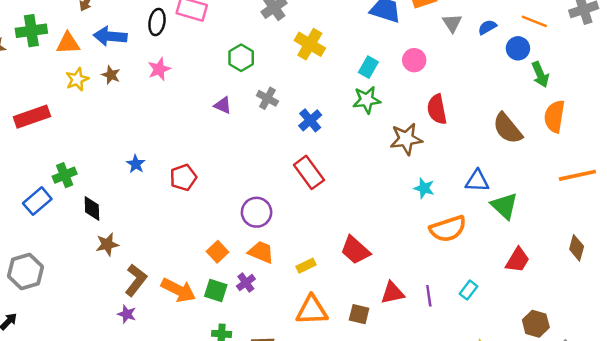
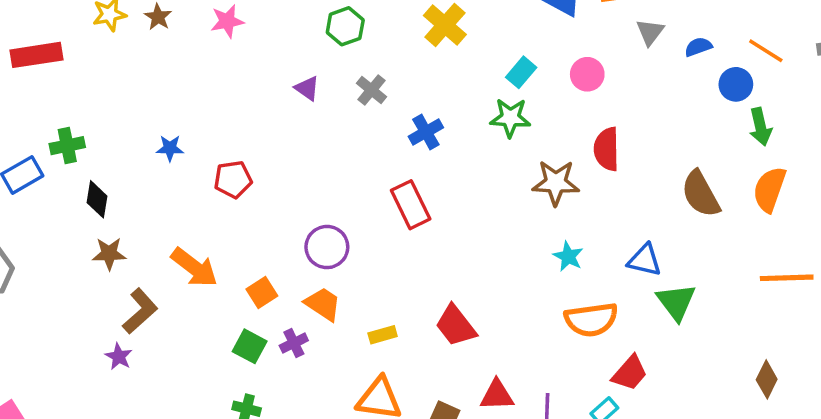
blue star: (136, 164) -> (170, 148), turned 30
red trapezoid: (518, 260) -> (630, 373), moved
orange arrow: (178, 290) -> (194, 267), moved

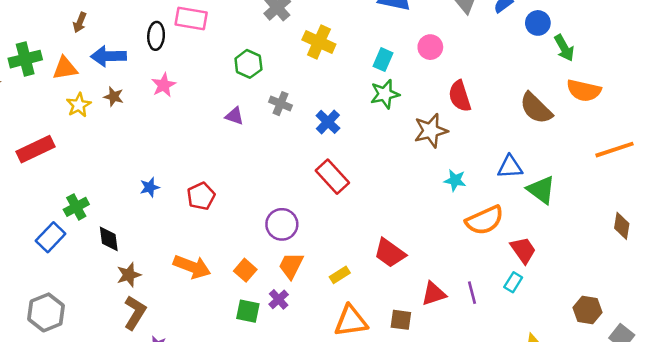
orange semicircle: (770, 189) -> (584, 90), turned -80
orange trapezoid: (323, 304) -> (291, 266), turned -80
brown L-shape: (140, 311) -> (135, 313), moved
red trapezoid: (630, 373) -> (523, 250), turned -60

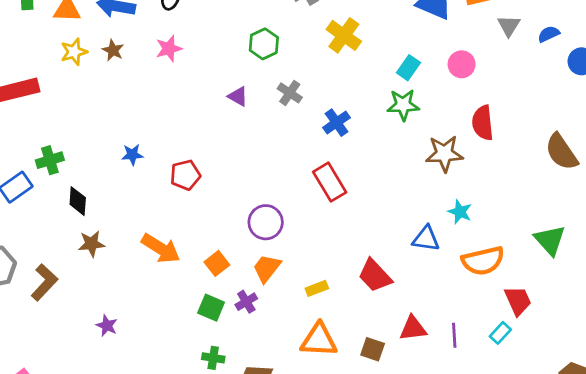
blue triangle: (510, 167) -> (426, 239), moved
brown L-shape: (135, 313) -> (44, 282), moved

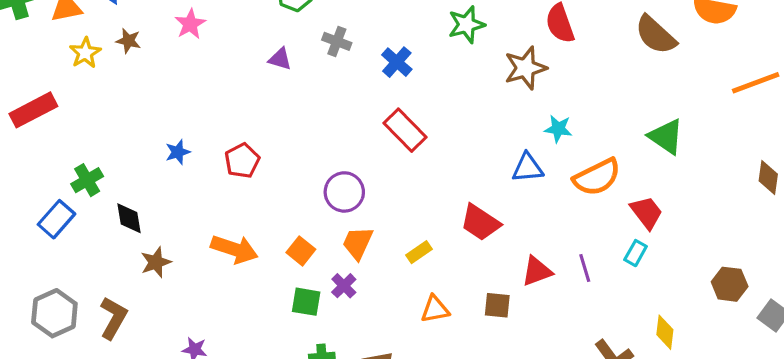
orange triangle: (319, 340) -> (435, 309), size x0.7

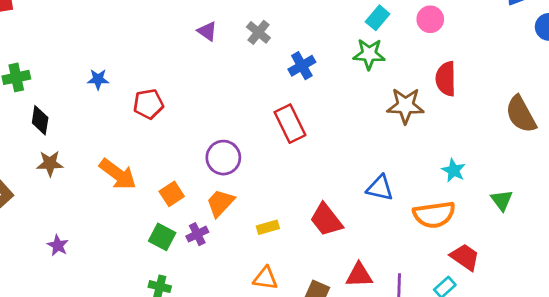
cyan star: (558, 129) -> (454, 170), moved
green triangle: (666, 137) -> (502, 200), size x0.7
red trapezoid: (646, 212) -> (465, 257), turned -36

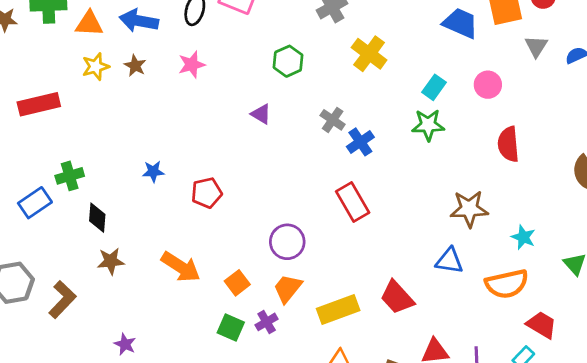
gray cross: (258, 32) -> (333, 120), moved
brown star: (405, 106) -> (469, 209), moved
yellow rectangle: (268, 227) -> (338, 309), size x1.8

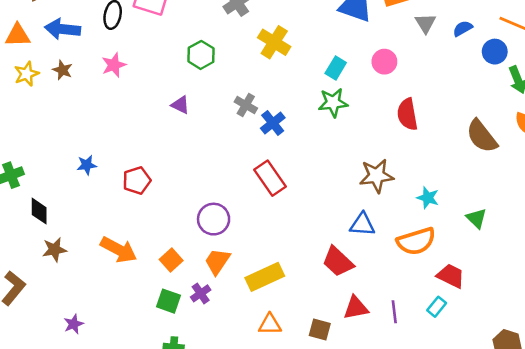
red trapezoid: (397, 297) -> (338, 262), moved
purple star: (125, 344) -> (74, 324), turned 30

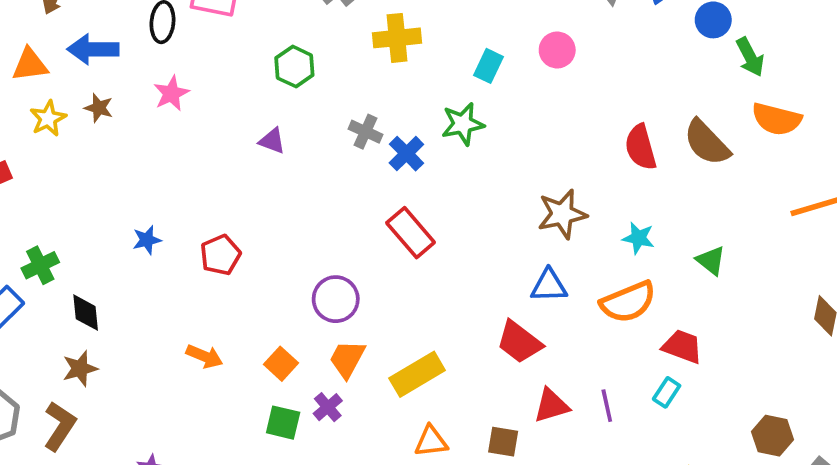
yellow cross: (274, 42) -> (397, 38), turned -32
green star: (333, 103) -> (463, 124), moved
red semicircle: (407, 114) -> (641, 147), moved
brown star: (54, 250) -> (80, 369), moved
orange arrow: (119, 250) -> (204, 356), size x0.7

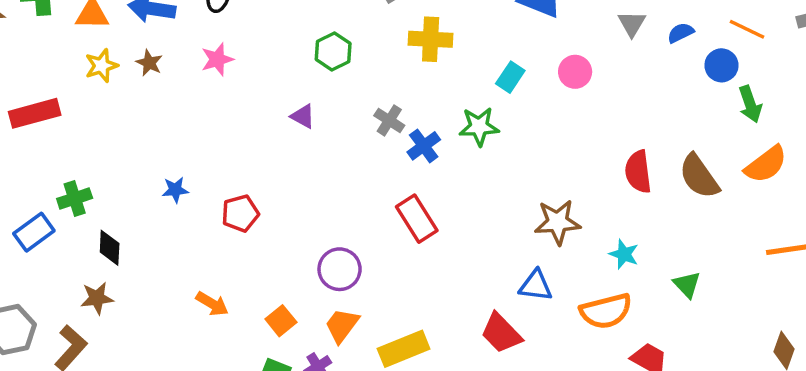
orange semicircle: (777, 119) -> (766, 164), turned -60

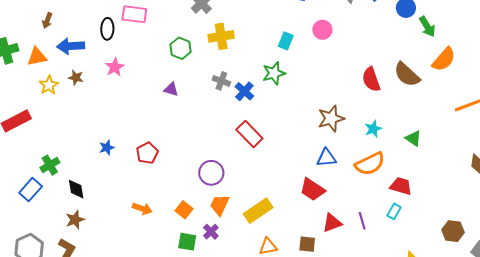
yellow cross: (431, 39) -> (221, 36), moved
cyan star: (624, 254) -> (373, 129), turned -30

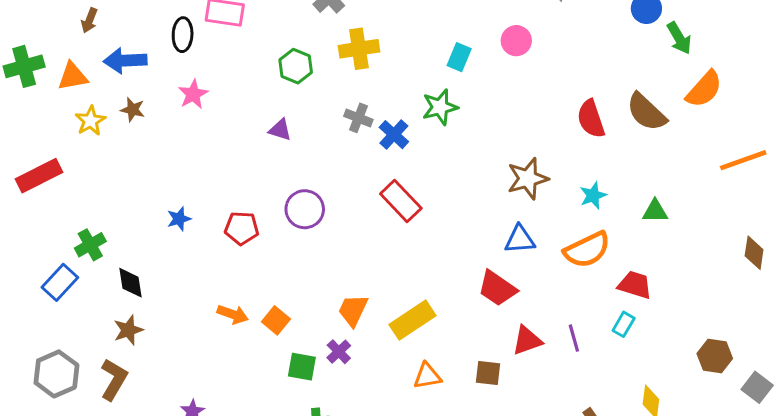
green triangle: (413, 138) -> (655, 211), turned -36
red pentagon: (147, 153) -> (242, 228), turned 30
purple circle: (211, 173) -> (305, 209), moved
orange square: (184, 210) -> (276, 320), moved

